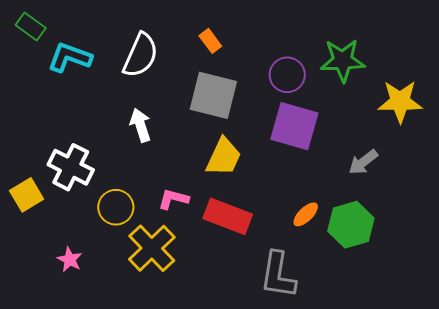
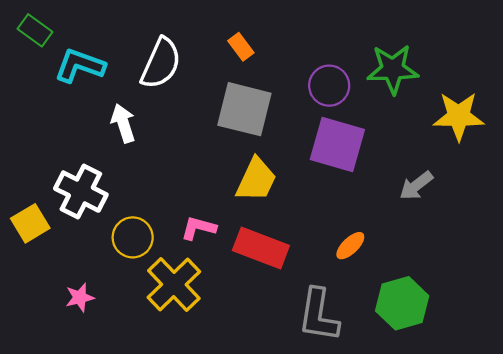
white arrow: (140, 125) -> (123, 123), moved
green hexagon: (351, 225) -> (402, 303), moved
pink star: (70, 260) -> (80, 297), turned 30

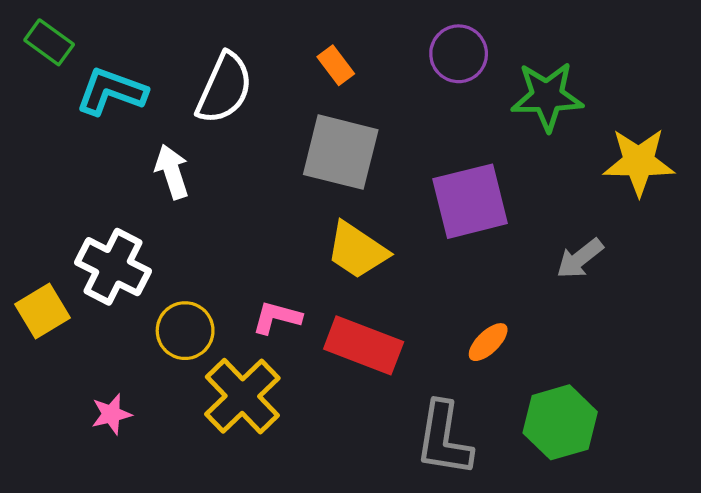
purple circle: (329, 86) -> (459, 54), moved
purple square: (337, 144) -> (470, 201), turned -30
yellow trapezoid: (256, 180) -> (357, 250), turned 99

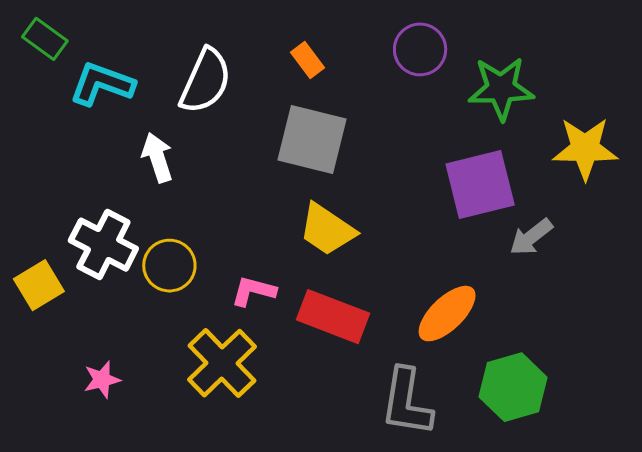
purple square: (470, 201) -> (480, 185), moved
yellow circle: (185, 331) -> (169, 266), moved
orange ellipse: (488, 342) -> (447, 314), size x1.6

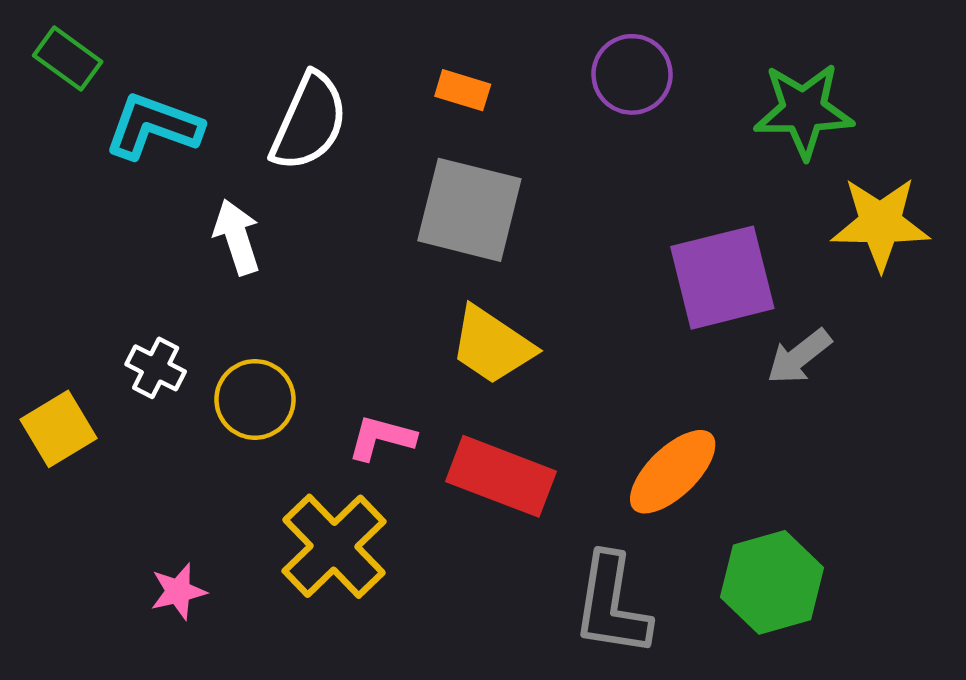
orange rectangle: (307, 60) -> (463, 90), turned -36
green star: (501, 88) -> (804, 111), moved
white cross: (103, 245) -> (156, 368), size x0.6
pink star: (102, 380) -> (178, 591), moved

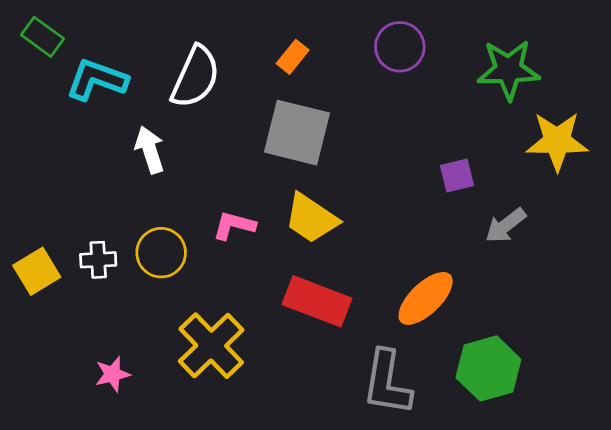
orange rectangle: (463, 90) -> (293, 57), turned -68
purple square: (722, 278) -> (457, 175), size x0.5
white cross: (156, 368) -> (98, 260), moved, turned -30
pink L-shape: (381, 438) -> (234, 226), moved

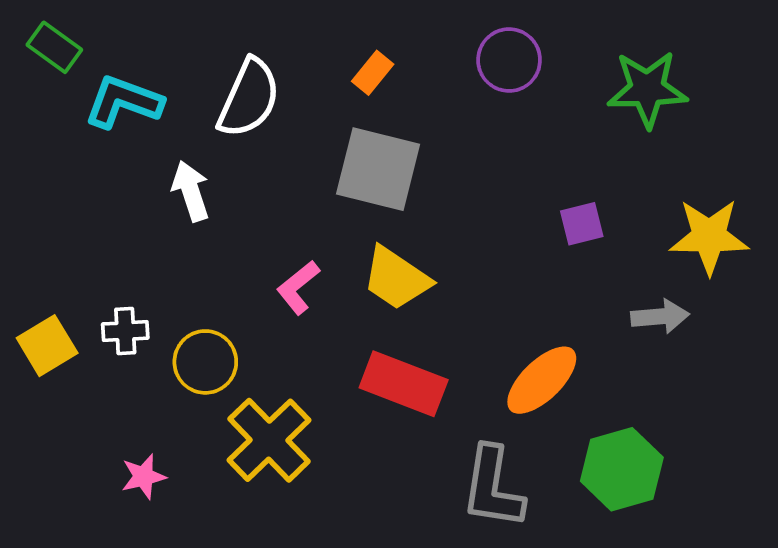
yellow star: (557, 141) -> (709, 236), moved
pink L-shape: (234, 226) -> (298, 287), turned -54
gray arrow: (506, 226) -> (660, 316), moved, turned -147
yellow circle: (161, 253) -> (205, 362), moved

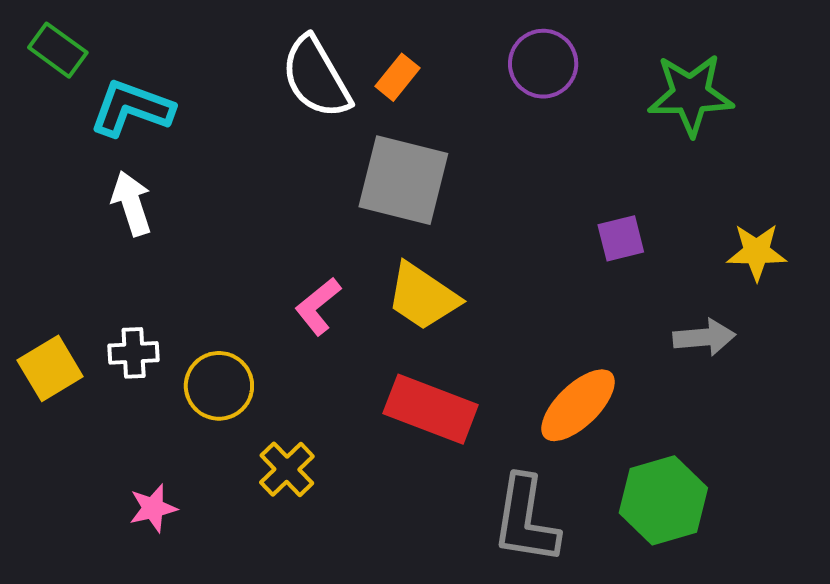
white semicircle: (249, 98) -> (316, 77), moved, turned 126
white arrow: (191, 191) -> (132, 203), moved
yellow star: (709, 236) -> (757, 252), size x0.7
yellow cross: (269, 440) -> (287, 469), size x0.6

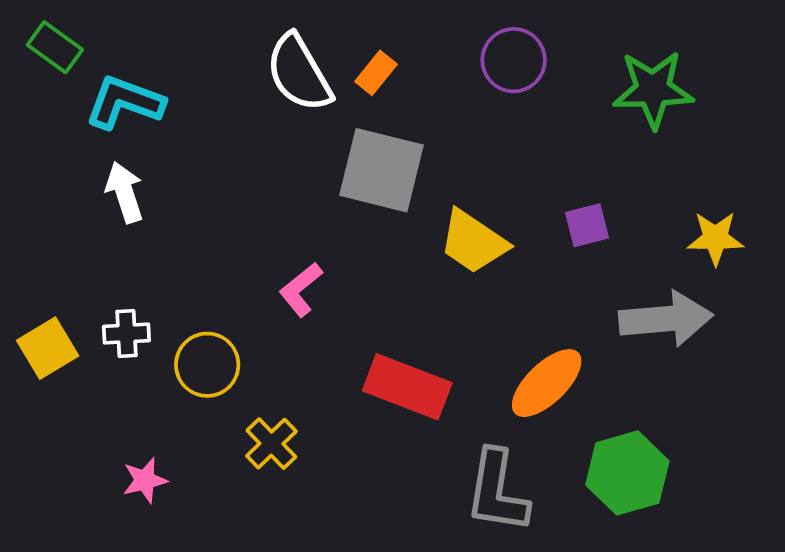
yellow trapezoid: (423, 297) -> (473, 242), moved
gray arrow: (704, 337) -> (666, 319), size x1.6

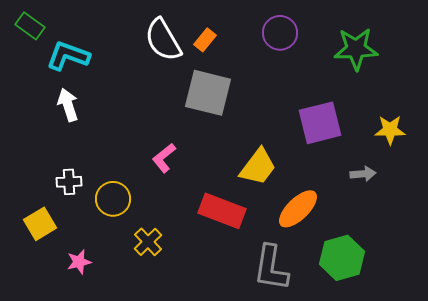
purple square: (587, 225) -> (320, 123), size x1.8
yellow trapezoid: (473, 242) -> (258, 167), moved, turned -87
gray arrow: (666, 319) -> (363, 174), size x0.5
yellow square: (48, 348) -> (40, 224), moved

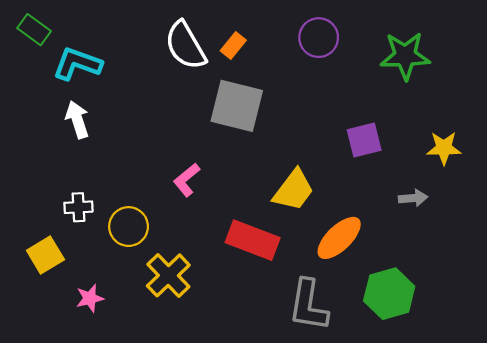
purple square: (320, 123) -> (364, 140), size x0.7
yellow cross: (148, 242) -> (168, 275), size x1.4

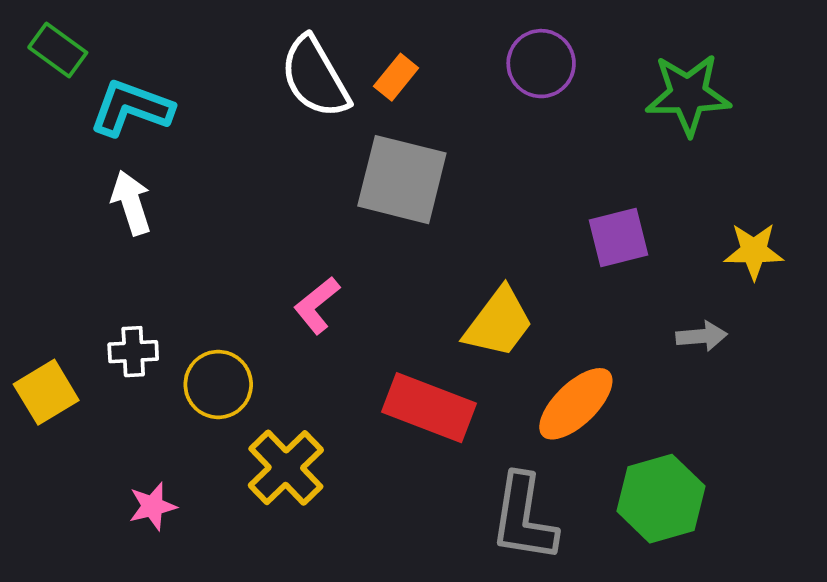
yellow square: (45, 255) -> (46, 392), moved

